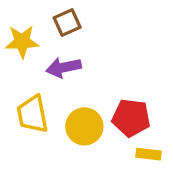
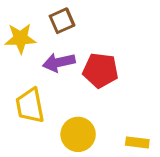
red pentagon: (131, 118) -> (100, 70), moved
yellow circle: (84, 126) -> (78, 134), moved

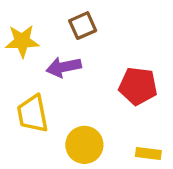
brown square: (62, 21) -> (83, 26), moved
red pentagon: (100, 70) -> (138, 86), moved

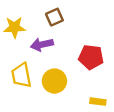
yellow circle: (84, 145) -> (54, 81), moved

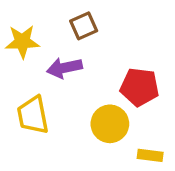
yellow circle: (54, 81) -> (110, 124), moved

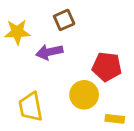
yellow trapezoid: (33, 115) -> (31, 107), moved

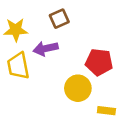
yellow trapezoid: (31, 107) -> (18, 66), moved

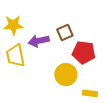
brown square: (59, 19) -> (65, 33), moved

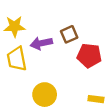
yellow circle: (66, 75) -> (45, 95), moved

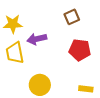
brown square: (69, 34) -> (72, 17), moved

